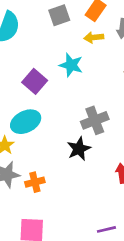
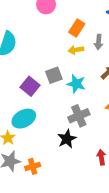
gray square: (59, 15) -> (54, 75), moved
cyan star: (71, 65) -> (76, 84), moved

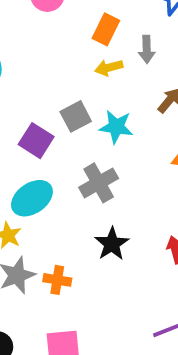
gray cross: (79, 116) -> (99, 183), moved
black star: (67, 139) -> (112, 244), moved
orange cross: (33, 166) -> (57, 280), turned 32

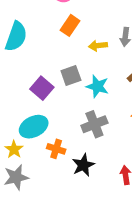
orange rectangle: (106, 29) -> (70, 25), moved
gray cross: (99, 183) -> (94, 124), moved
orange cross: (57, 280) -> (56, 149), moved

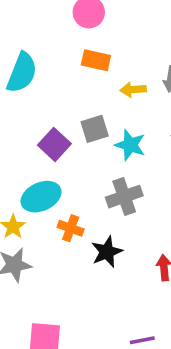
orange rectangle: (70, 25) -> (96, 60), turned 66

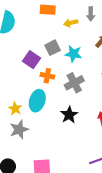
cyan ellipse: (41, 197) -> (37, 101), moved, turned -40
orange cross: (71, 228) -> (47, 76), moved

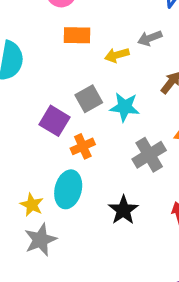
gray arrow: (91, 14) -> (150, 38), turned 72
orange cross: (47, 76) -> (83, 146), turned -32
gray cross: (74, 83) -> (149, 155), moved

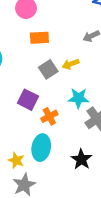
yellow arrow: (117, 55) -> (71, 64), moved
gray square: (89, 99) -> (48, 69), moved
cyan star: (125, 107) -> (78, 98), moved

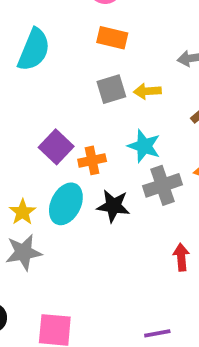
purple square: (28, 100) -> (56, 147), moved
black star: (81, 159) -> (113, 206), moved, turned 30

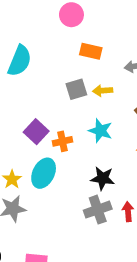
orange rectangle: (112, 38) -> (91, 51), moved
gray cross: (162, 185) -> (98, 210), moved
black star: (113, 206) -> (103, 178), moved

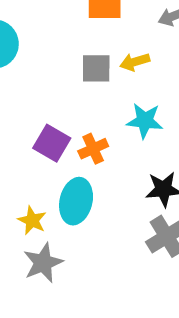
gray square: (76, 89) -> (96, 68), turned 30

